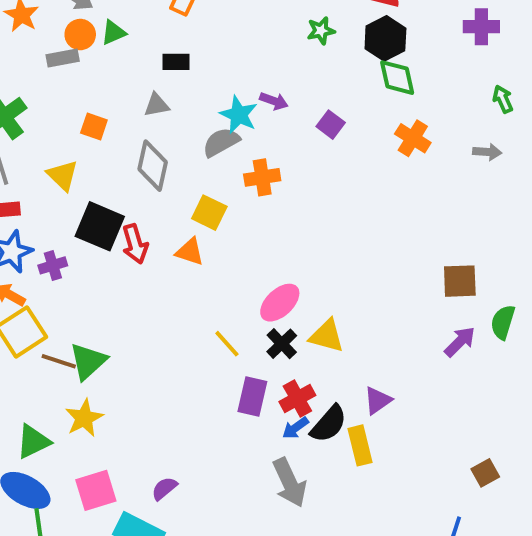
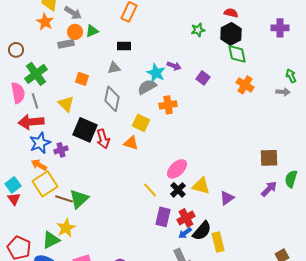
green arrow: (503, 99) -> (291, 76), moved
purple triangle: (378, 400) -> (227, 198), moved
yellow star: (84, 418) -> (66, 228), moved

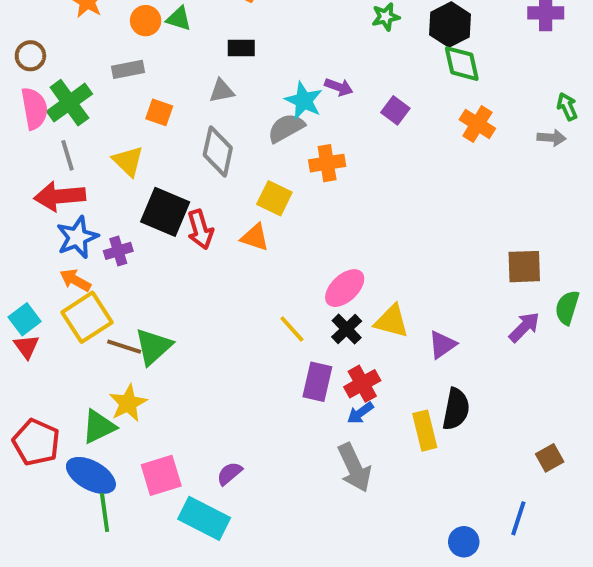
green triangle: (92, 31) -> (179, 19), turned 40
gray rectangle: (66, 44) -> (128, 69), moved
pink semicircle: (18, 93) -> (34, 108), moved
black semicircle: (202, 231) -> (456, 409), moved, turned -30

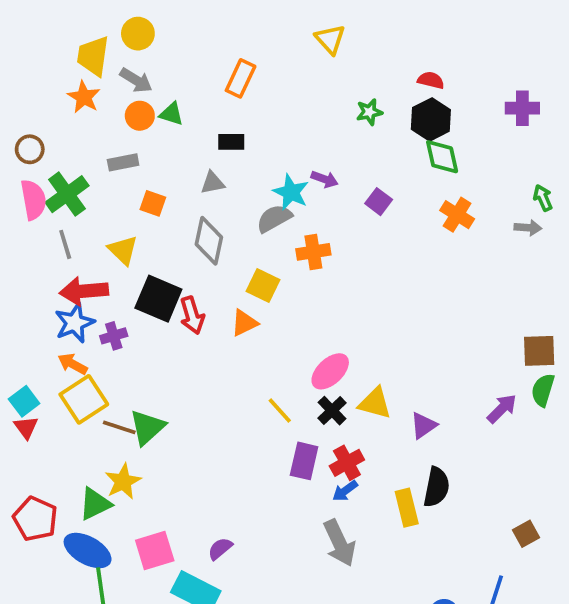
red arrow: (60, 196) -> (84, 291), moved
orange triangle: (255, 237) -> (244, 323), turned -44
brown square: (524, 267) -> (539, 351), moved

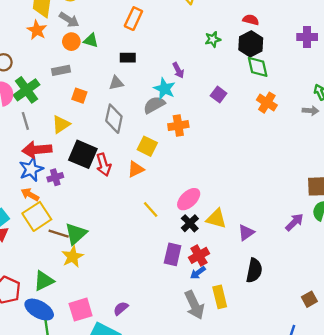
purple arrow: (325, 179) -> (178, 70), moved, turned 42
yellow triangle: (123, 250) -> (61, 124), turned 42
yellow line: (280, 411) -> (151, 209), moved
yellow star: (123, 481) -> (72, 257), moved
yellow rectangle: (407, 508) -> (220, 297), moved

